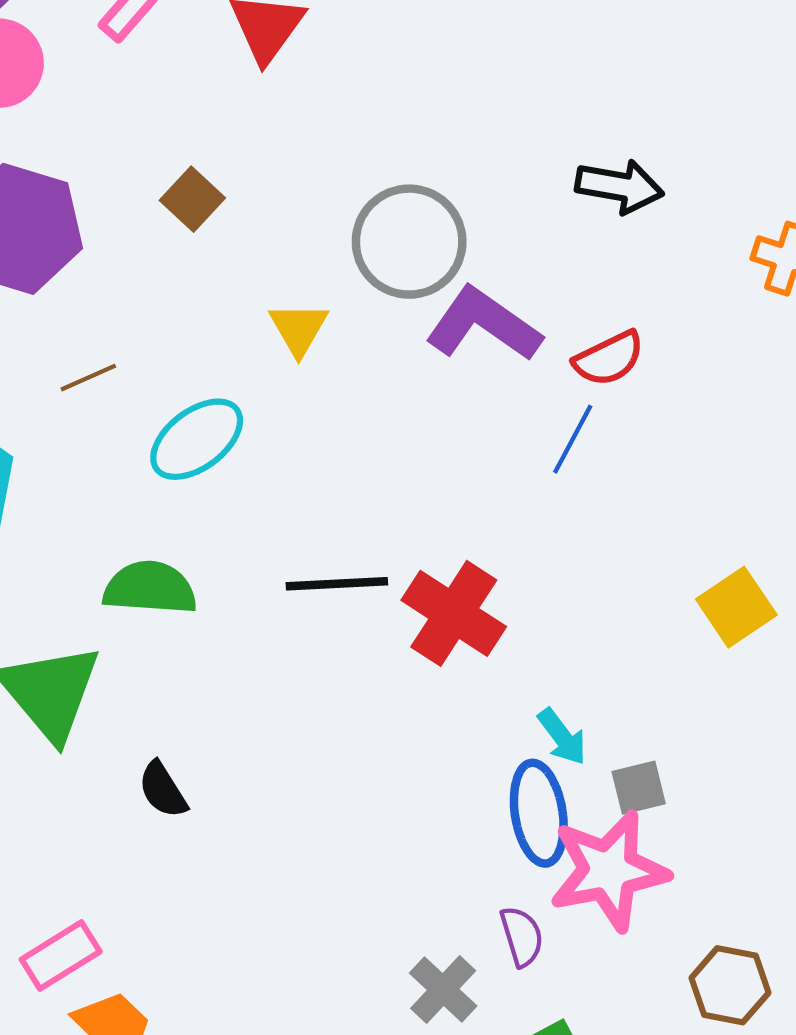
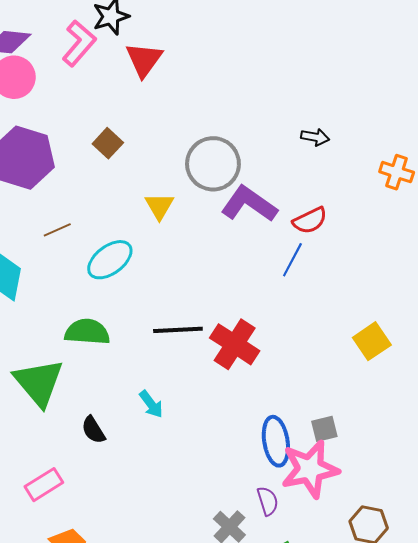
black arrow: (619, 186) -> (315, 137), size x0.7
cyan arrow: (562, 737) -> (151, 404), moved
pink rectangle: (61, 956) -> (44, 485), moved

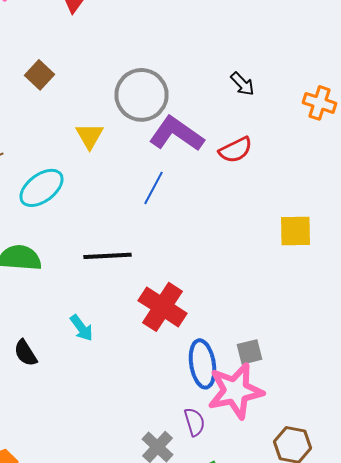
black arrow: (315, 137) -> (242, 84), moved, turned 36
blue line: (292, 260) -> (154, 188), moved
yellow square: (372, 341) -> (296, 231), moved, turned 33
red cross: (235, 344) -> (162, 307), moved

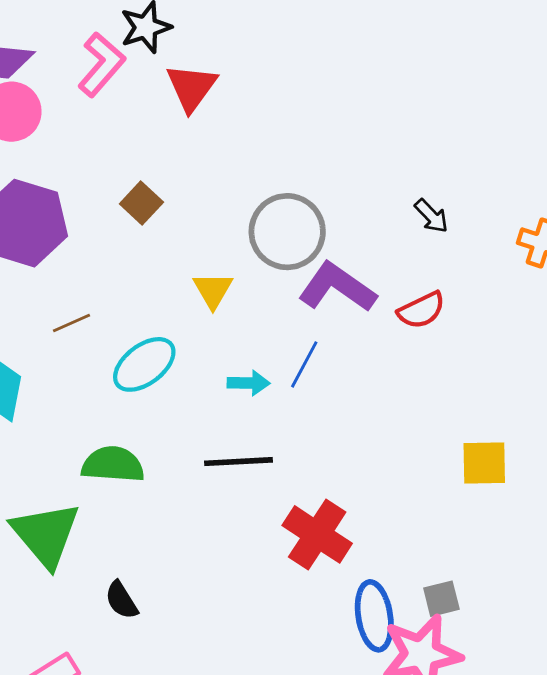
yellow square: (296, 231) -> (484, 463), moved
cyan arrow: (82, 328) -> (249, 383), moved, turned -52

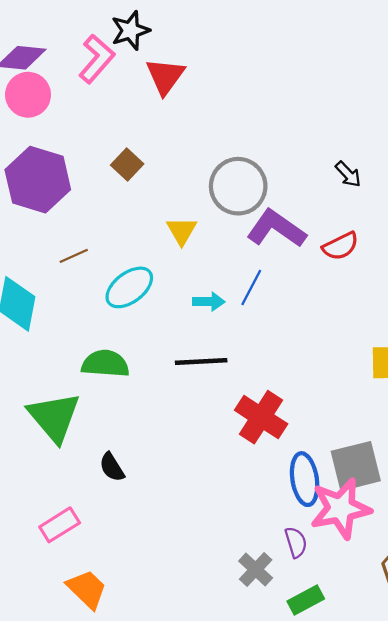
gray square: (441, 599) -> (356, 466), size x1.8

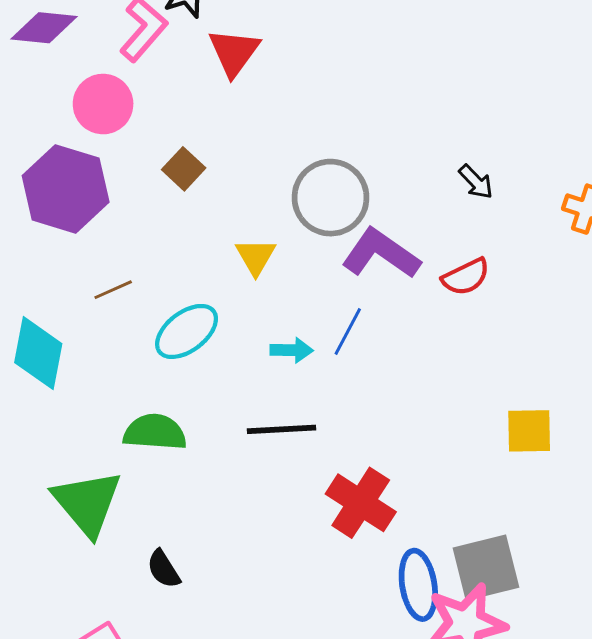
pink circle: (28, 95) -> (103, 104), moved

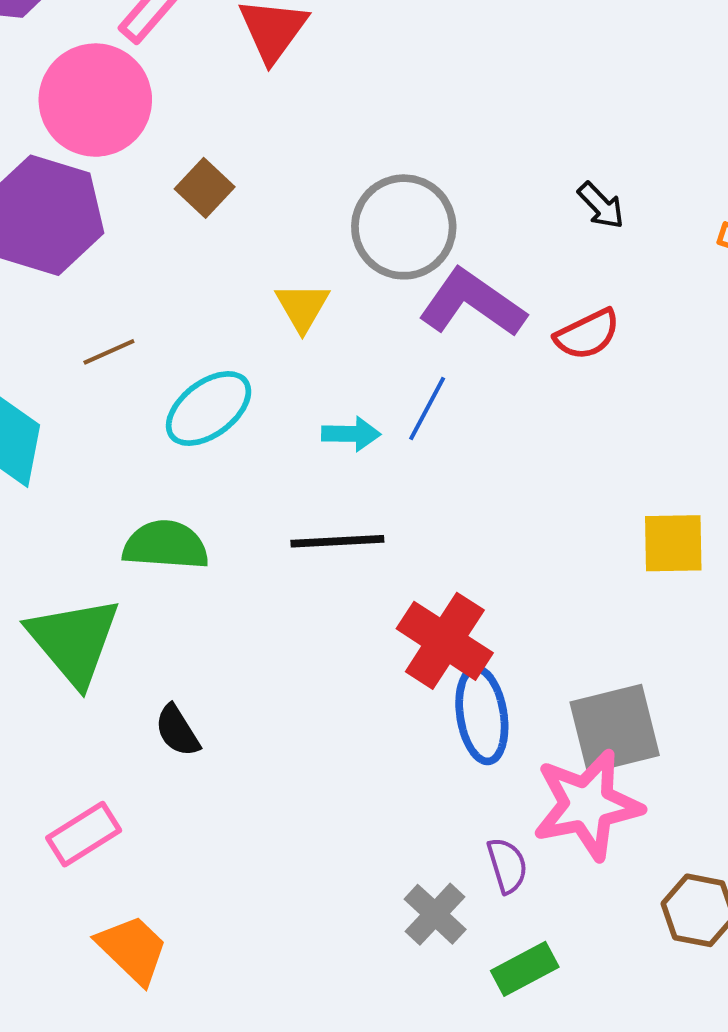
pink circle: (103, 104) -> (95, 100), size x1.4
blue ellipse: (418, 585) -> (482, 715), moved

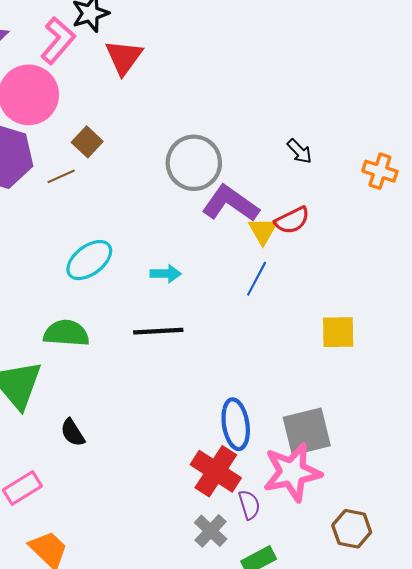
yellow triangle: (302, 307) -> (263, 231), moved
brown line: (109, 352) -> (61, 176), moved
blue line: (427, 409) -> (257, 279), moved
red cross: (445, 641) -> (216, 471), moved

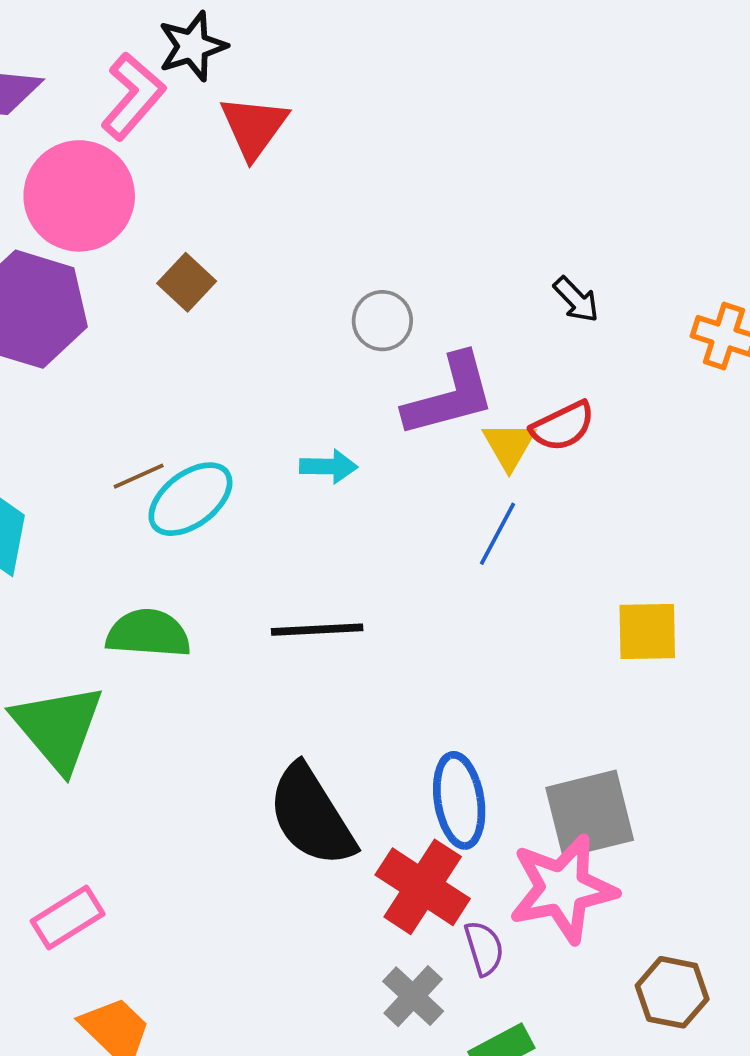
gray circle: (194, 163) -> (382, 321), size x0.6
brown line: (61, 176) -> (139, 476), moved
purple L-shape: (230, 204) -> (450, 395), turned 130
cyan arrow: (166, 274) -> (329, 466), moved
black semicircle: (73, 433) -> (311, 816), moved, size x2.0

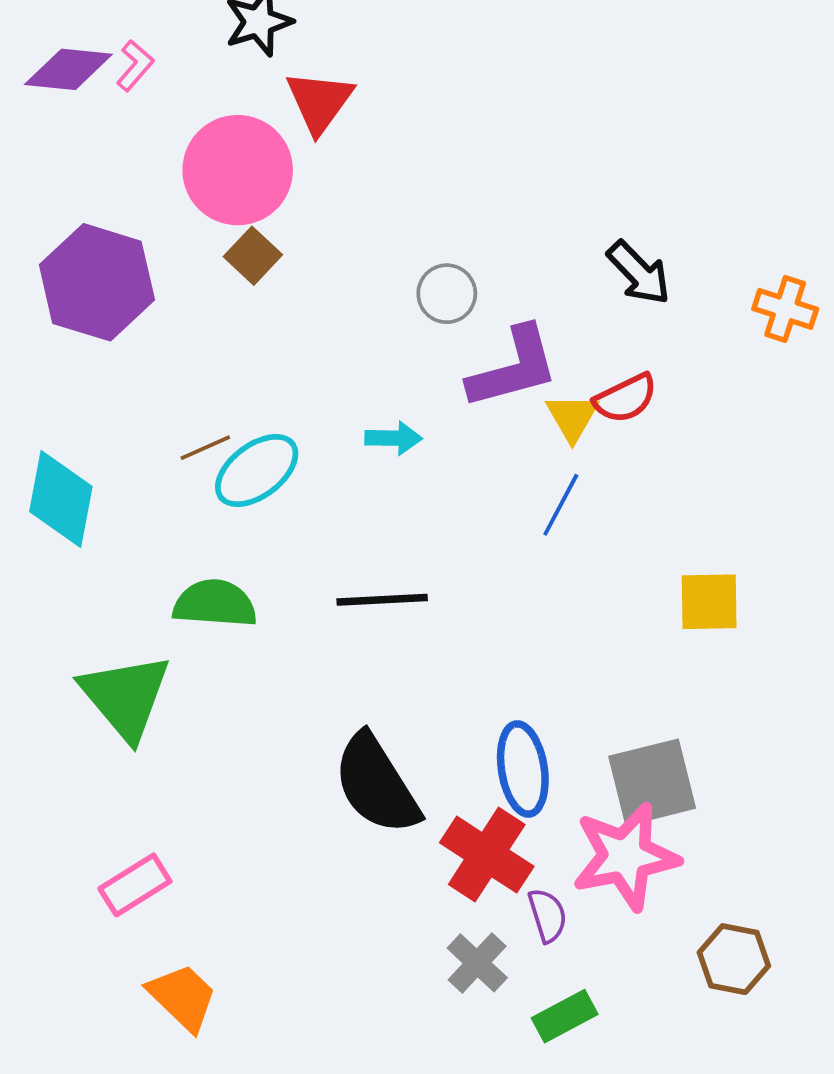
pink L-shape: (133, 96) -> (135, 66), moved, size x0.6
pink circle: (79, 196) -> (238, 170), moved
black arrow: (576, 300) -> (639, 273), size x1.4

